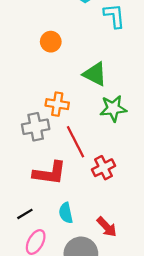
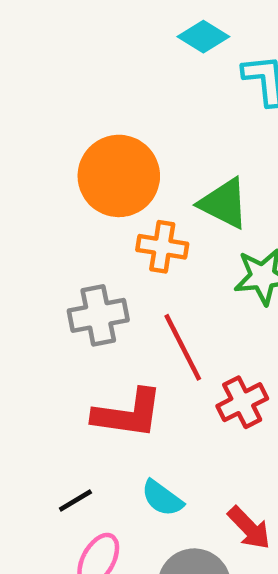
orange circle: (51, 42) -> (119, 176), moved, size x1.8
orange cross: (57, 104) -> (162, 247), moved
cyan semicircle: (66, 213) -> (162, 498), turned -42

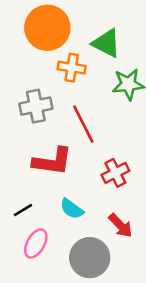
red cross: (242, 402) -> (115, 173), moved

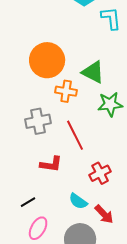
red L-shape: (52, 161) -> (51, 164), size x0.7
cyan semicircle: (72, 209) -> (78, 201), moved

